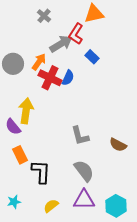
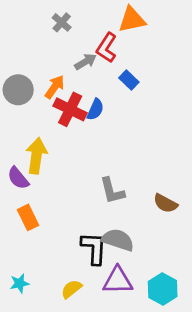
gray arrow: (61, 44) -> (85, 62), size x0.7
gray semicircle: (84, 171) -> (118, 240), turned -35
black L-shape: (41, 172) -> (94, 248), moved

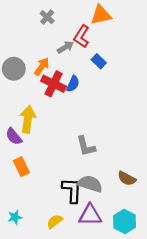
brown semicircle: (165, 203) -> (127, 178), moved

